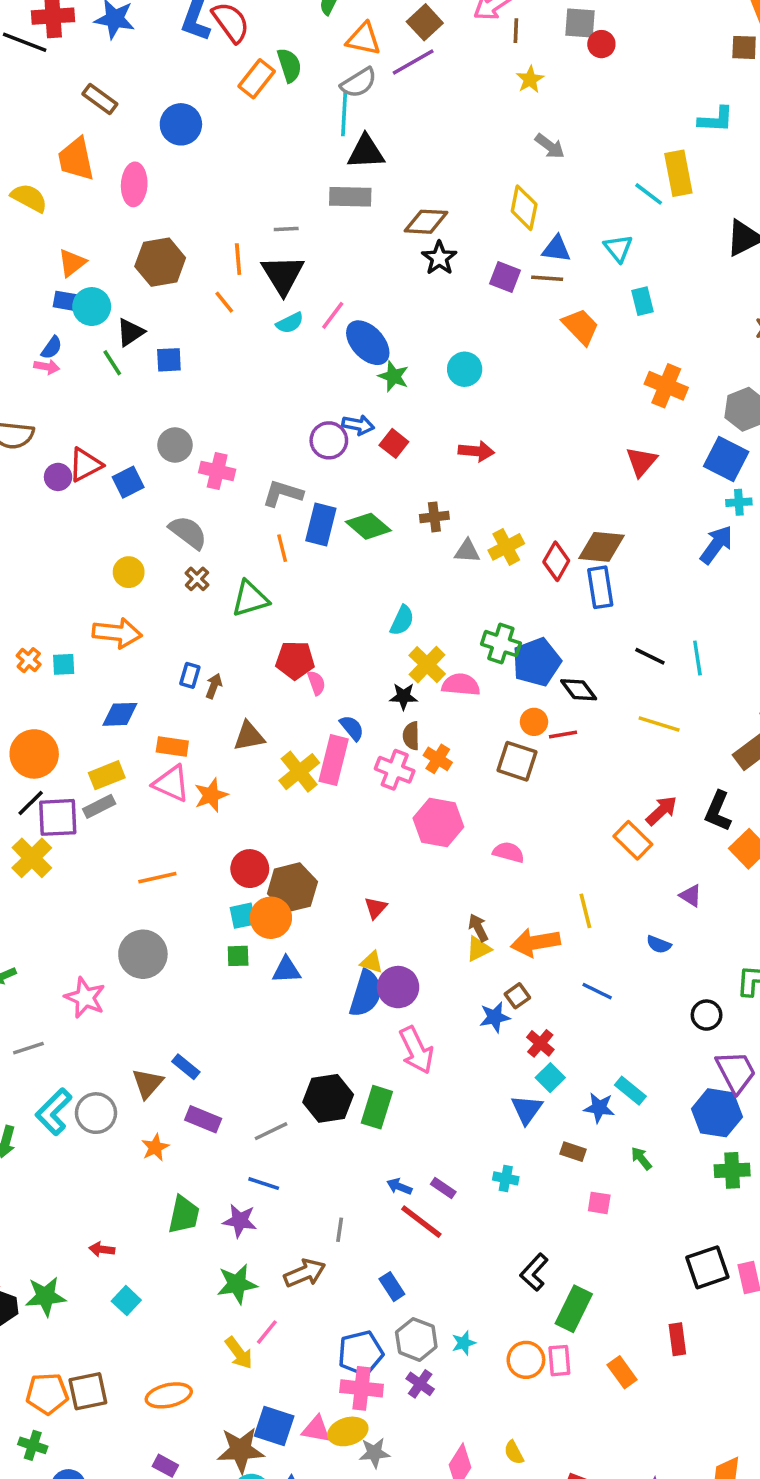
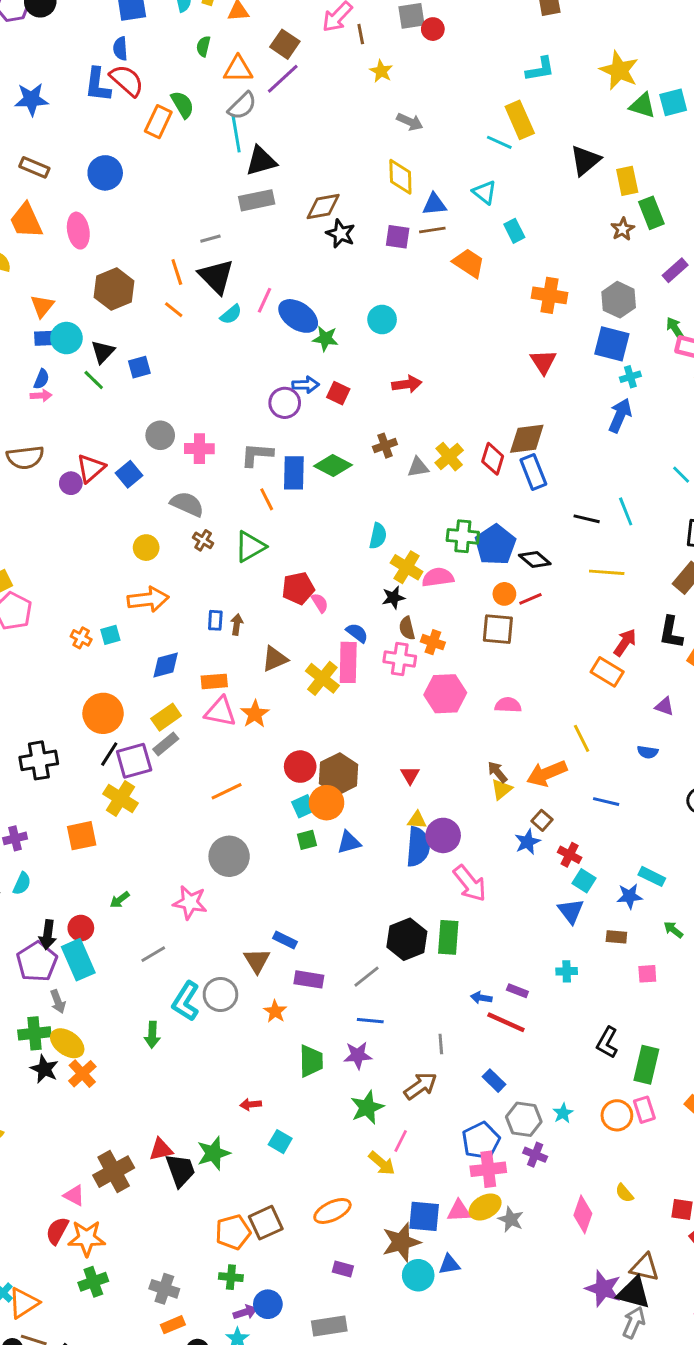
gray star: (374, 1453) -> (511, 1219), turned -30

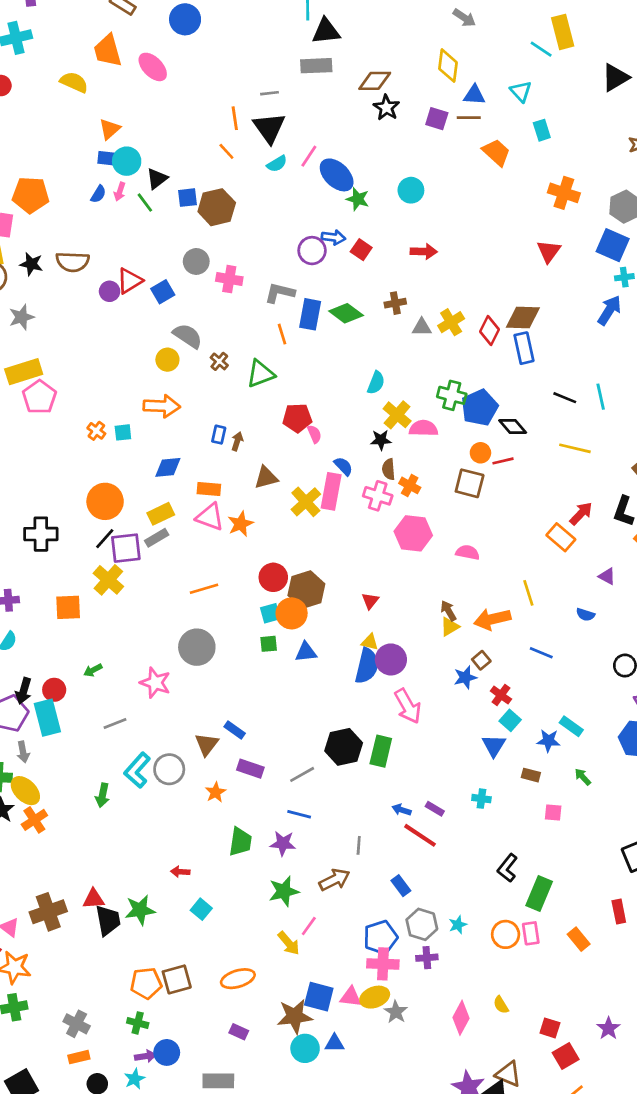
pink ellipse: (78, 231) -> (153, 67), turned -44
brown hexagon: (114, 289) -> (217, 207), moved
pink arrow: (41, 395) -> (120, 192), moved, turned 102
gray semicircle: (187, 504) -> (188, 336), moved
purple cross: (535, 1155) -> (427, 958), turned -36

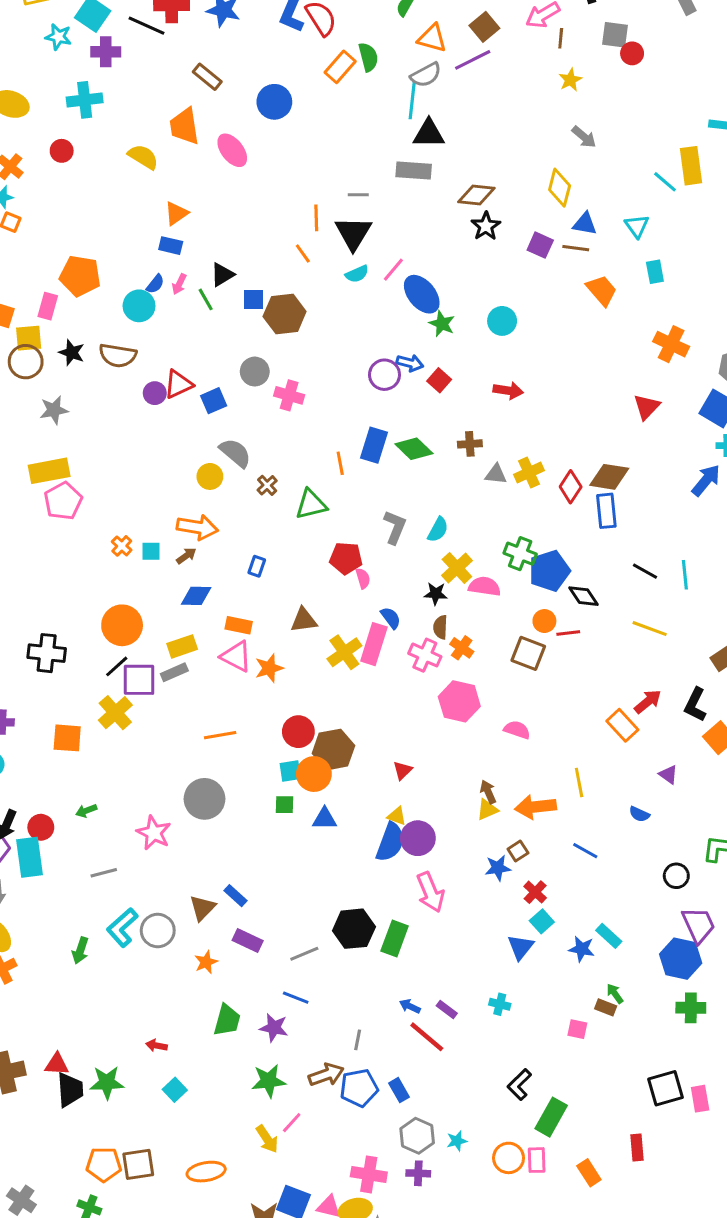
cyan circle: (127, 161) -> (139, 306), moved
gray L-shape: (280, 293) -> (395, 527), moved, turned 92
brown arrow: (237, 441) -> (186, 556), moved, turned 30
brown rectangle: (531, 775) -> (606, 1007), moved
blue pentagon: (380, 937) -> (359, 1088), moved

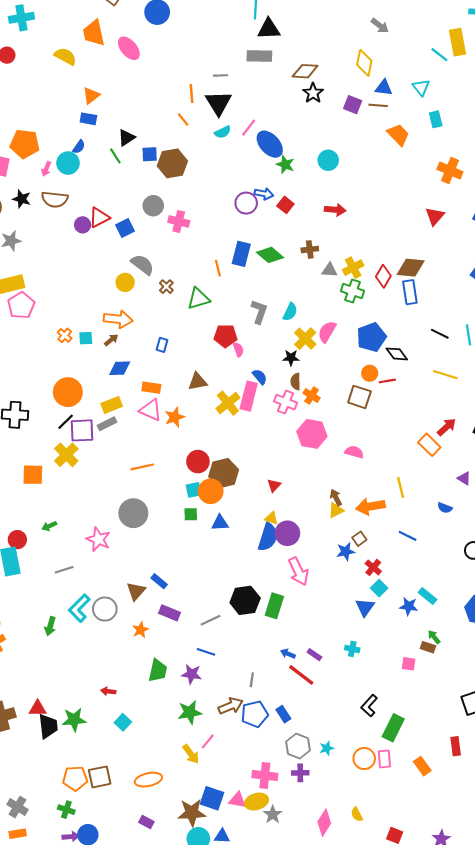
pink arrow: (179, 284) -> (46, 169), moved
green cross: (520, 554) -> (352, 291), moved
pink semicircle: (484, 586) -> (327, 332), moved, turned -65

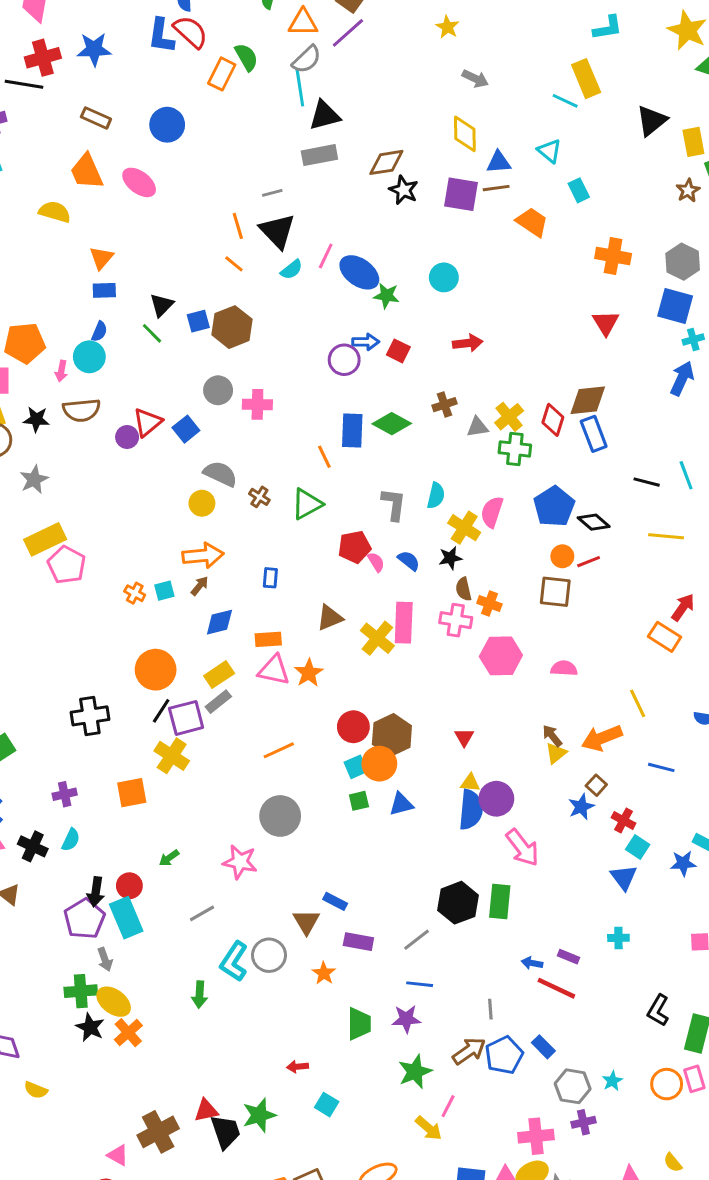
purple square: (353, 105) -> (461, 194), size x1.4
blue semicircle: (260, 377) -> (409, 561), moved

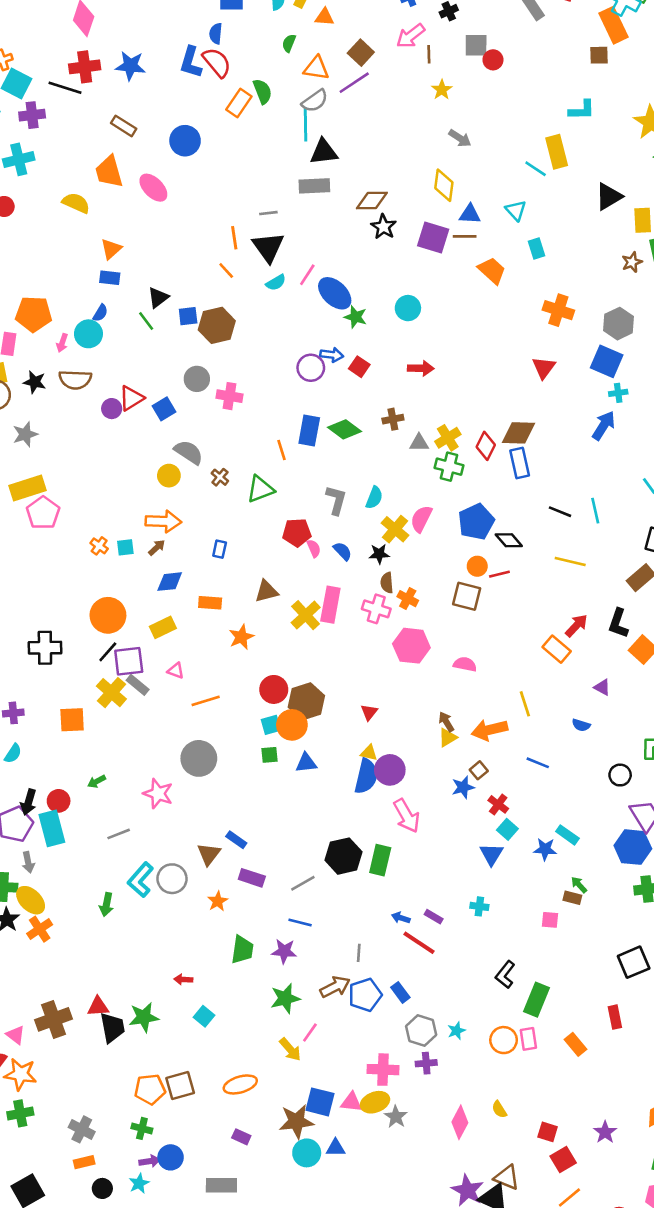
pink triangle: (274, 670) -> (176, 671), moved, size x0.6
gray rectangle: (218, 702) -> (138, 685), moved, turned 70

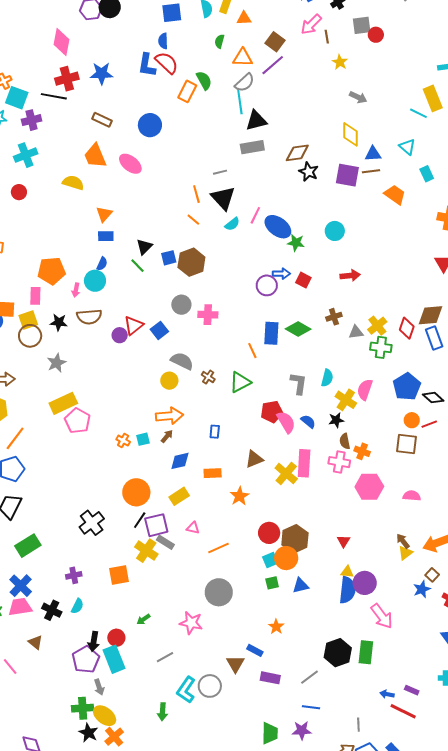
pink semicircle: (314, 548) -> (286, 422), size x1.6
black cross: (45, 648) -> (92, 523), turned -30
orange star: (218, 901) -> (276, 627), moved

